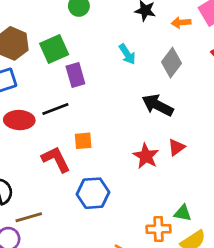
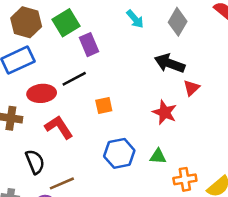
red triangle: (176, 147) -> (191, 88), moved
red L-shape: (56, 159) -> (59, 127), moved
green triangle: (183, 213) -> (158, 156), moved

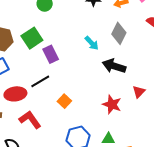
cyan arrow: (135, 19) -> (92, 43), moved
red triangle: (191, 88) -> (139, 92), moved
orange square: (104, 105) -> (64, 101), turned -32

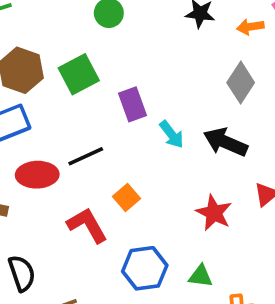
cyan arrow: (92, 43) -> (172, 134), moved
purple rectangle: (51, 54) -> (133, 104), moved
red L-shape: (30, 120) -> (87, 225), moved

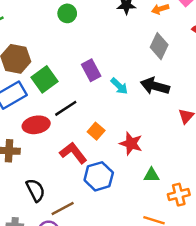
green square: (79, 74) -> (44, 79), moved
red star: (214, 213) -> (131, 143), moved
blue hexagon: (145, 268) -> (99, 176), moved

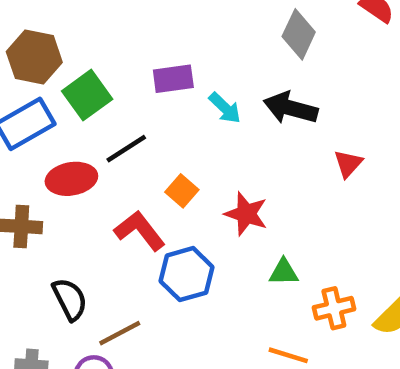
purple rectangle: (91, 70) -> (173, 79), turned -70

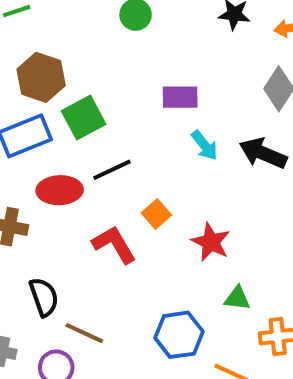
purple rectangle: (173, 79) -> (180, 97), moved
blue hexagon: (186, 274) -> (179, 335), moved
brown line: (120, 333) -> (84, 333), turned 45

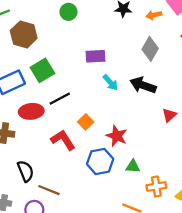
brown hexagon: (41, 77) -> (24, 34), moved
blue hexagon: (179, 335) -> (100, 161), moved

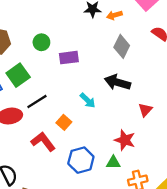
green circle: (68, 12) -> (41, 42), moved
orange arrow: (154, 15) -> (114, 15), moved
cyan arrow: (110, 82) -> (88, 101), moved
red star: (117, 136) -> (125, 140), moved

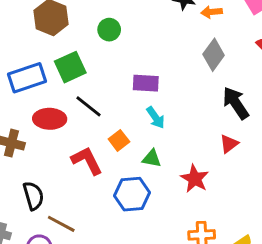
purple rectangle: (69, 58) -> (146, 83), moved
black arrow: (117, 82) -> (236, 103), moved, turned 30
black line: (37, 101) -> (89, 106), turned 60
green triangle: (113, 163) -> (152, 158), moved

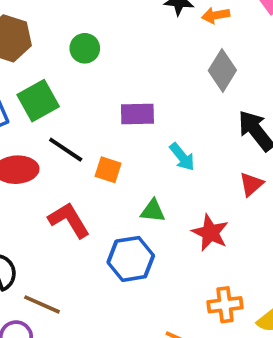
cyan arrow: (156, 118) -> (182, 157), moved
orange square: (119, 140) -> (108, 170), moved, turned -30

